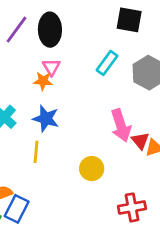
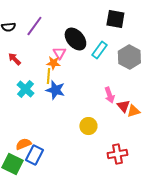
black ellipse: (50, 30) -> (75, 39), moved, turned -40
pink arrow: (121, 125) -> (109, 95), size x0.7
yellow line: (36, 152) -> (48, 76), moved

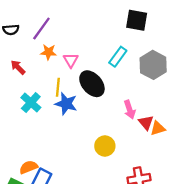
black ellipse: (75, 39) -> (92, 84), moved
orange star: (53, 63) -> (48, 52), moved

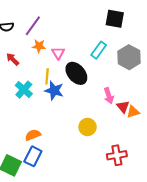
orange semicircle: (28, 167) -> (33, 135), moved

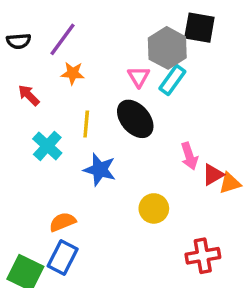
pink triangle: (58, 53) -> (139, 77), moved
gray hexagon: (129, 57) -> (167, 48), moved
blue star: (54, 91) -> (100, 170), moved
red triangle: (123, 107) -> (213, 175), turned 40

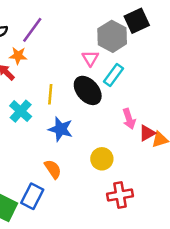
black square: (199, 28) -> (137, 21), turned -35
orange star: (73, 73) -> (18, 56), moved
cyan rectangle: (172, 80) -> (113, 75), moved
orange semicircle: (63, 222) -> (53, 169), moved, turned 78
red cross: (203, 256) -> (120, 195), moved

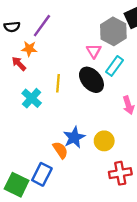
blue star: (61, 129) -> (74, 137), moved, turned 30

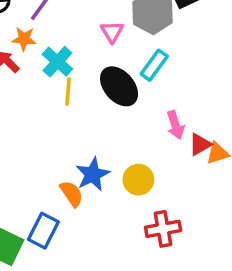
pink triangle: (94, 51) -> (112, 32), moved
cyan cross: (32, 98) -> (57, 62), moved

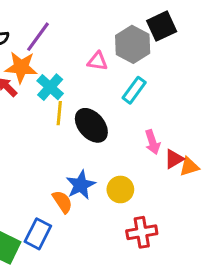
pink triangle: (112, 32) -> (97, 61), turned -50
orange star: (24, 39) -> (21, 67), size x1.5
black ellipse: (119, 86) -> (91, 125), moved

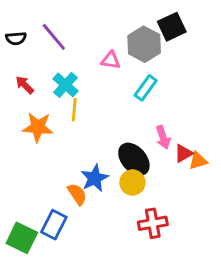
purple line: (38, 37) -> (54, 37), turned -76
orange star: (21, 67) -> (38, 127), moved
black ellipse: (91, 125) -> (134, 159), moved

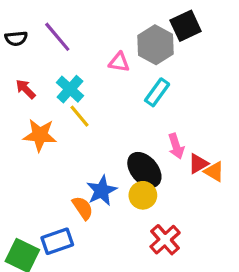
yellow line: (74, 110) -> (79, 116), turned -45
orange triangle: (198, 161) -> (214, 172), turned 48
red cross: (153, 223) -> (165, 240), turned -32
blue rectangle: (54, 225) -> (57, 241), turned 44

